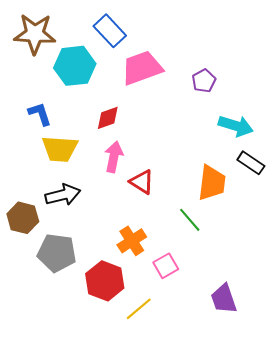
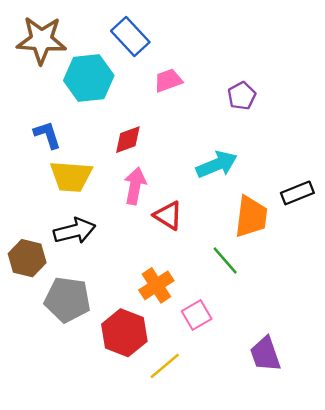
pink trapezoid: (142, 68) -> (168, 80), size x0.6
cyan arrow: (236, 126) -> (217, 165), moved, turned -40
black rectangle: (251, 163) -> (297, 193), turned -56

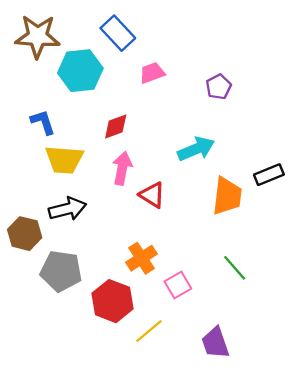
green line: (225, 260) -> (235, 268), moved
purple trapezoid: (265, 354) -> (215, 343), moved

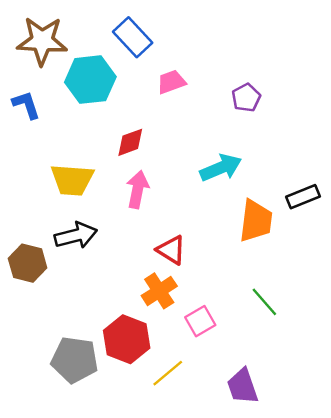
blue L-shape: (43, 122) -> (26, 105), moved
red triangle: (152, 195) -> (171, 250), moved
gray pentagon: (61, 271) -> (75, 360), moved

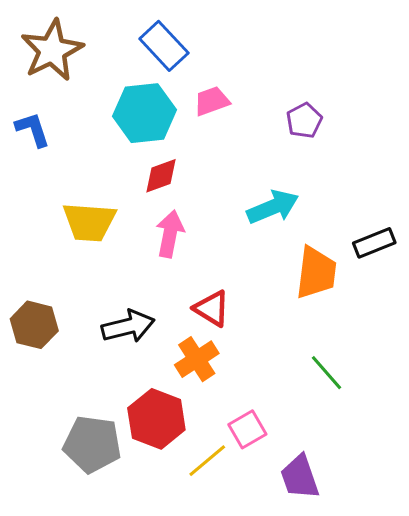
brown star: (42, 41) -> (52, 50), turned -30
cyan hexagon: (90, 80) -> (145, 113), moved
black arrow: (76, 235) -> (128, 326), moved
pink square: (200, 321) -> (247, 429), moved

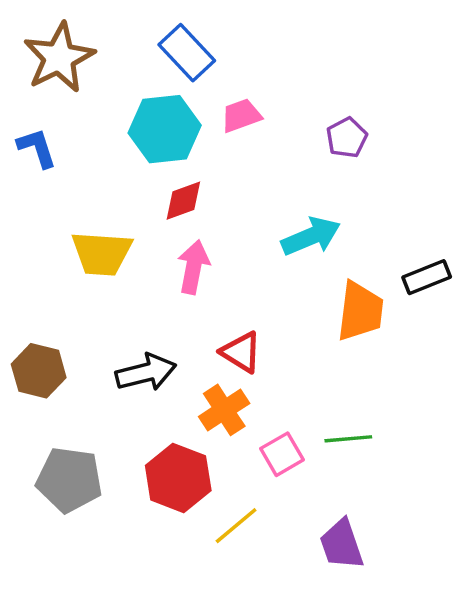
green line: (327, 373) -> (348, 439), moved, turned -54
pink square: (247, 429) -> (282, 454), moved
gray pentagon: (92, 444) -> (69, 480), moved

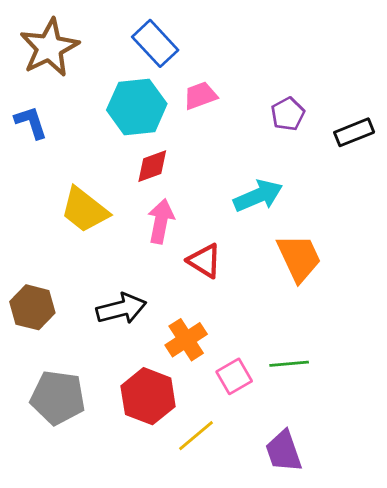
yellow trapezoid: (102, 253) -> (85, 210), turned 34
black rectangle: (427, 277) -> (354, 132), moved
orange trapezoid: (360, 311) -> (299, 258), turned -32
red triangle: (241, 352) -> (205, 261), moved

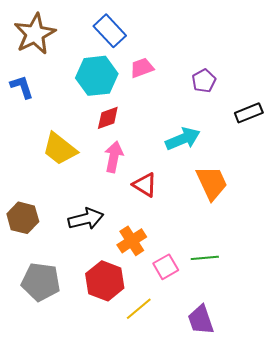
black rectangle: (354, 132) -> (249, 113), moved

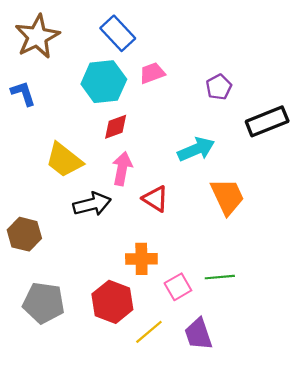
black rectangle: (249, 113) -> (267, 121), size x1.4
black arrow: (86, 219) -> (92, 204), moved
orange cross: (132, 241) -> (141, 259), turned 32
purple trapezoid: (201, 320) -> (198, 334), moved

